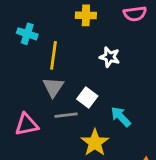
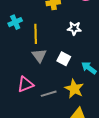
cyan cross: (27, 34) -> (15, 22), turned -32
gray line: (66, 115) -> (49, 94), moved

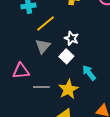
white star: (74, 28) -> (72, 38), moved
yellow line: (36, 34) -> (46, 23), turned 36

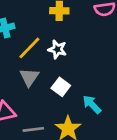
white star: (72, 38) -> (57, 49), moved

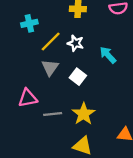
cyan arrow: (92, 104) -> (108, 55), moved

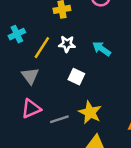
gray triangle: (50, 68) -> (30, 76), moved

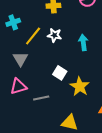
cyan arrow: (102, 49) -> (83, 42), turned 42
white square: (76, 77) -> (60, 73), moved
yellow star: (90, 112) -> (80, 87), moved

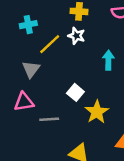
white star: (54, 35) -> (76, 36), moved

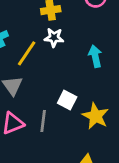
gray line: (49, 119) -> (43, 121), moved, turned -66

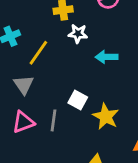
white star: (54, 38) -> (78, 34), moved
cyan arrow: (95, 56) -> (107, 57), turned -80

